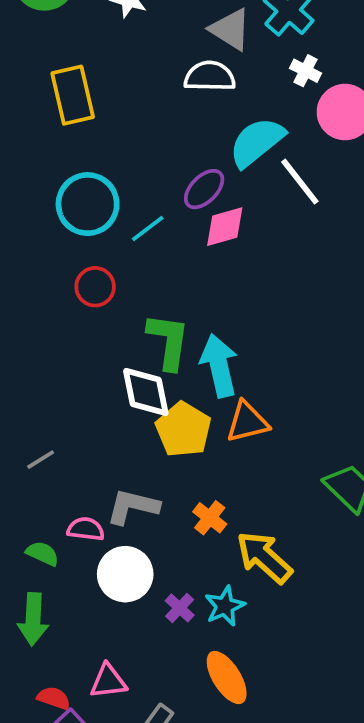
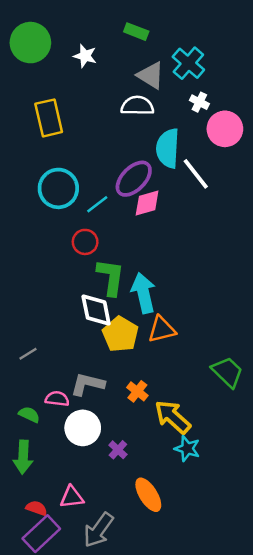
cyan semicircle: (257, 142) -> (168, 148), turned -48
purple ellipse: (204, 189) -> (134, 179), size x1.4
red circle: (95, 287) -> (85, 242), moved
cyan star: (225, 606) -> (187, 449), moved, turned -30

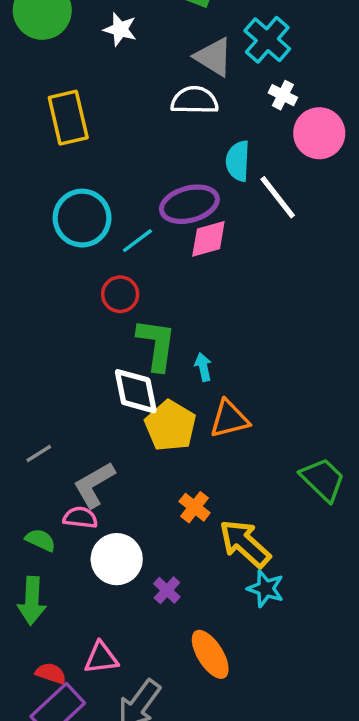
cyan semicircle: (168, 148) -> (238, 161), size x0.7
purple ellipse: (134, 179) -> (189, 204), turned 30
cyan arrow: (143, 293) -> (203, 367), size x0.5
gray L-shape: (88, 384) -> (94, 485), moved, turned -44

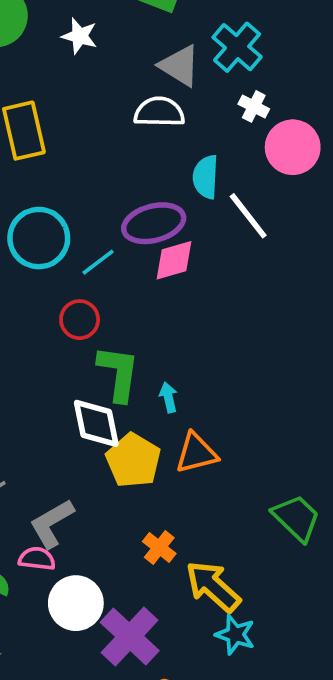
purple cross: (167, 590) -> (130, 636), size x2.0

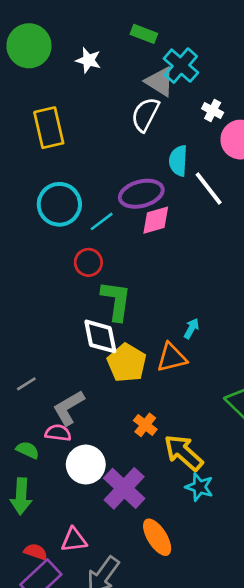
cyan cross: (237, 47) -> (181, 66), moved
white semicircle: (159, 112) -> (145, 114), turned -64
cyan arrow: (169, 397) -> (191, 328), moved, turned 42

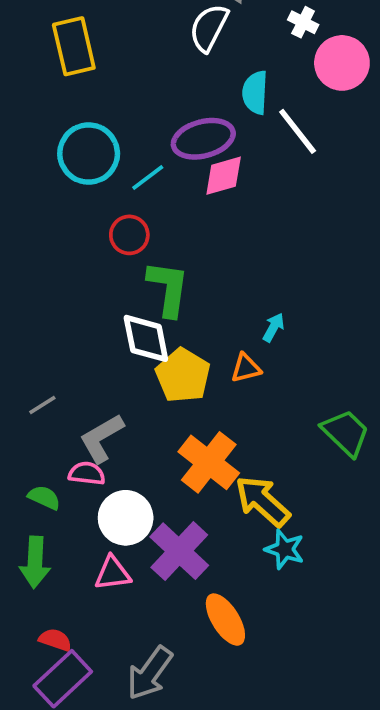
orange triangle: (172, 358) -> (246, 368), size x0.7
orange cross: (145, 425) -> (209, 462), size x1.8
pink triangle: (74, 540) -> (113, 573), moved

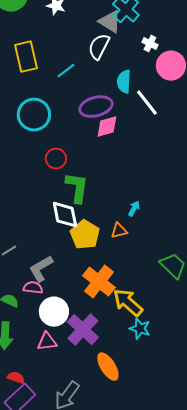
cyan line: (148, 178) -> (66, 71), moved

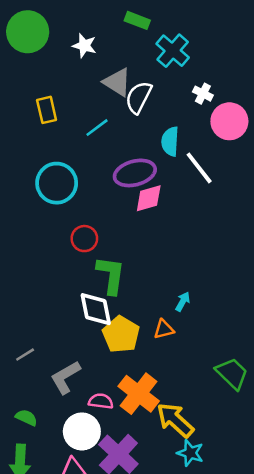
gray triangle: (110, 22) -> (117, 82), moved
yellow rectangle: (26, 57) -> (47, 110), size x0.7
pink semicircle: (33, 288) -> (101, 401), moved

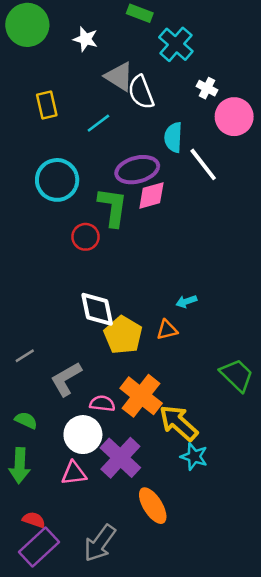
white semicircle: (139, 97) -> (141, 92), turned -48
green L-shape: (111, 275) -> (113, 207), moved
cyan arrow: (183, 302) -> (186, 301), turned -138

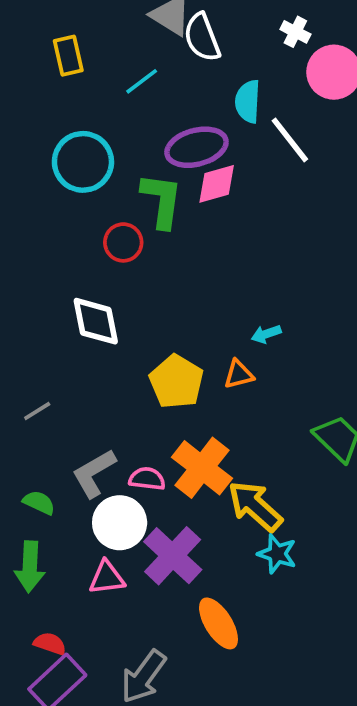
white diamond: (97, 309) -> (96, 321), moved
gray L-shape: (66, 379) -> (94, 473), moved

